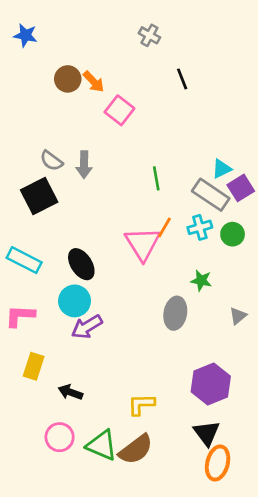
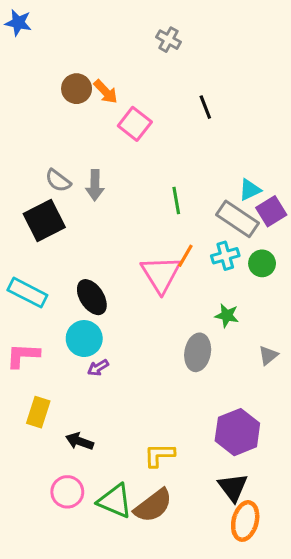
blue star: (25, 35) -> (18, 23), moved
black line: (182, 79) -> (205, 107), moved
purple arrow: (87, 327) -> (98, 368), size x0.6

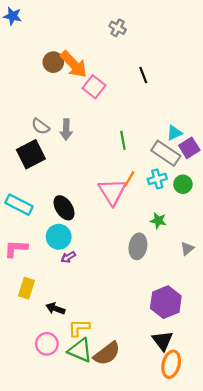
orange arrow: (106, 92) -> (74, 64), size x1.6
yellow L-shape: (159, 455) -> (79, 328), moved

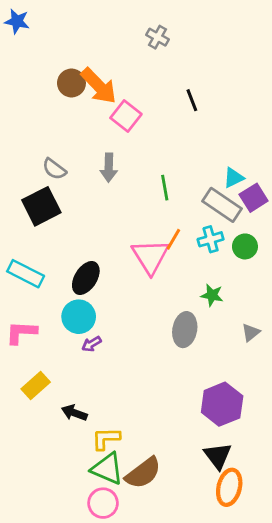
gray arrow: (66, 130) -> (109, 168), moved
black ellipse: (64, 208) -> (86, 278), turned 65
yellow rectangle: (27, 288) -> (36, 386), turned 30
pink circle: (47, 344) -> (103, 503), moved

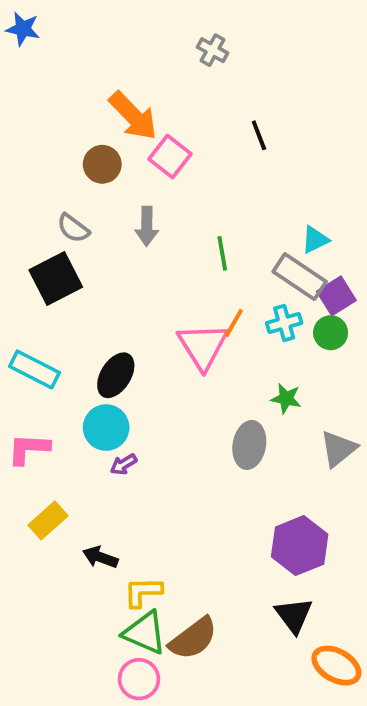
brown circle: (71, 83) -> (102, 164), moved
purple square: (254, 198) -> (336, 296), moved
gray triangle: (251, 332) -> (338, 449), size x1.5
orange ellipse: (229, 487) -> (336, 666), moved, turned -75

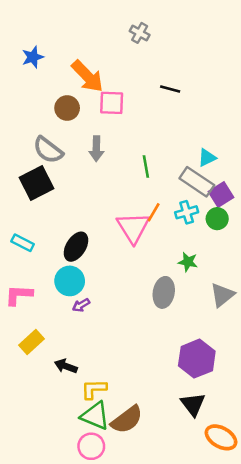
blue star: (23, 29) -> (33, 57), moved, turned -30
black line: (259, 135) -> (170, 89), turned -54
pink square: (170, 157) -> (112, 103), turned -36
gray semicircle: (73, 228) -> (48, 150), size x1.4
cyan rectangle: (34, 369) -> (23, 243), size x0.7

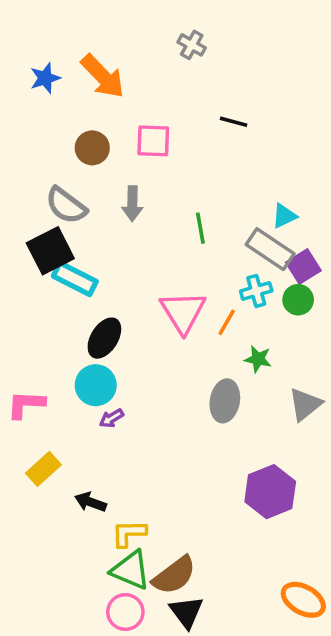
orange arrow: (87, 76) -> (103, 76), moved
orange line: (154, 212) -> (227, 322), moved
cyan rectangle: (23, 243) -> (75, 279), moved, size x1.4
black triangle: (193, 404) -> (186, 612), moved

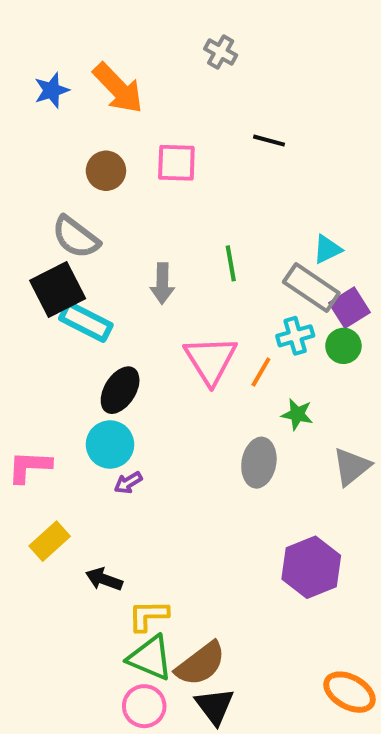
gray arrow: (132, 204) -> (162, 283), moved

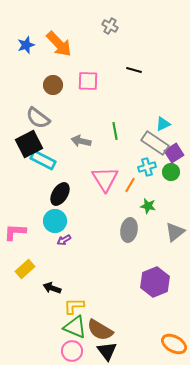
gray arrow: (162, 283) -> (81, 141), turned 102
brown semicircle: (201, 664) -> (100, 330), turned 68

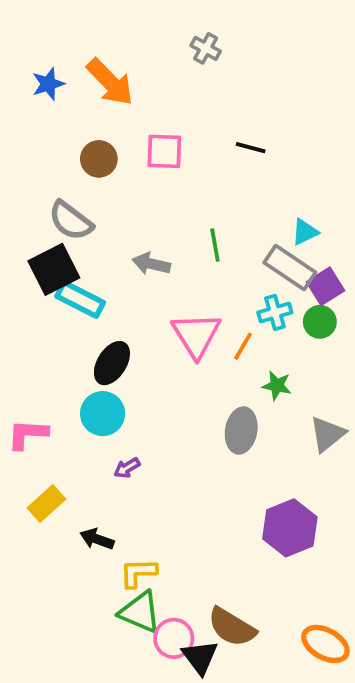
black line: (134, 70) -> (251, 148), moved
purple arrow: (64, 240) -> (127, 468), moved
brown semicircle: (100, 330) -> (232, 627), moved
pink circle: (72, 351) -> (174, 638), moved

